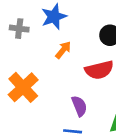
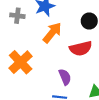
orange arrow: (63, 50) -> (52, 33), size x1.5

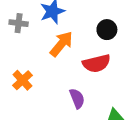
orange cross: (21, 62) -> (22, 80), size x0.7

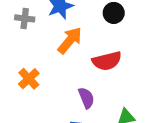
black circle: (107, 30) -> (114, 13), moved

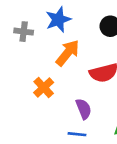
orange cross: (29, 79) -> (44, 88), moved

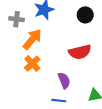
orange arrow: (68, 53) -> (32, 39), moved

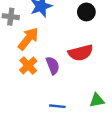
purple semicircle: (64, 80) -> (53, 65), moved

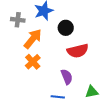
black circle: (86, 12) -> (66, 28), moved
purple semicircle: (53, 65) -> (67, 77), moved

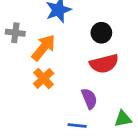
gray cross: (18, 20) -> (15, 33), moved
black circle: (66, 28) -> (101, 33), moved

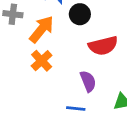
black circle: (101, 33) -> (80, 14), moved

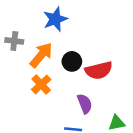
black circle: (80, 14) -> (72, 61), moved

